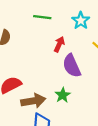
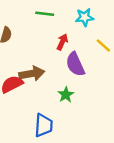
cyan star: (81, 21) -> (85, 17), turned 30
brown arrow: (33, 101) -> (32, 74), moved

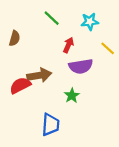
green line: (45, 14) -> (52, 18), turned 36
purple semicircle: (75, 64) -> (81, 66), turned -75

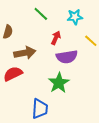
brown arrow: (39, 75) -> (25, 53), moved
green star: (72, 95) -> (59, 83), size x1.5

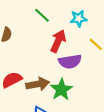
red arrow: (56, 38) -> (58, 41), size x1.5
brown arrow: (25, 53) -> (38, 84), moved

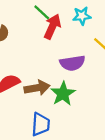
red arrow: (58, 41) -> (52, 26), moved

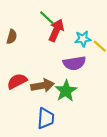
cyan star: (82, 16) -> (83, 39), moved

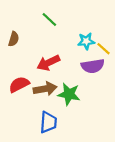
red arrow: (56, 30) -> (48, 63), moved, turned -140
purple semicircle: (74, 63) -> (93, 66), moved
green star: (66, 91) -> (69, 94), turned -30

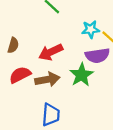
brown semicircle: (14, 39) -> (13, 45), moved
green star: (69, 94) -> (81, 75), moved, turned 30

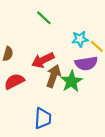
brown arrow: (47, 79) -> (53, 76), moved, turned -60

